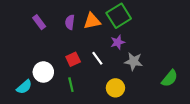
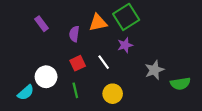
purple semicircle: (70, 22) -> (74, 34), moved
gray star: (134, 61) -> (154, 70), moved, turned -30
green semicircle: (170, 78) -> (180, 84), turned 42
yellow circle: (115, 88) -> (113, 94), moved

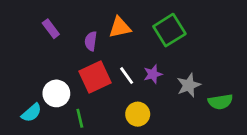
green square: (126, 17) -> (169, 30), moved
purple star: (125, 45) -> (153, 74), moved
red square: (78, 63) -> (95, 77), size x1.6
green line: (75, 90) -> (80, 118), moved

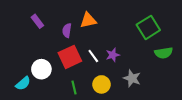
green square: (169, 30) -> (148, 27), moved
gray star: (189, 85) -> (132, 78), moved, turned -30
green semicircle: (220, 102) -> (164, 53), moved
green line: (80, 118) -> (74, 87), moved

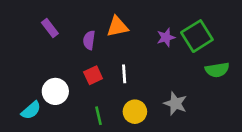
purple star: (113, 55) -> (166, 37), moved
white line: (93, 56) -> (124, 74), turned 32
red square: (70, 57) -> (93, 75), size x0.6

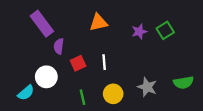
purple rectangle: (50, 28) -> (42, 24), size x1.6
green square: (197, 36) -> (165, 30), size x0.7
purple semicircle: (89, 40) -> (59, 46), moved
green semicircle: (217, 70) -> (183, 82), moved

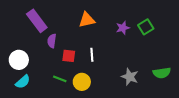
red square: (78, 63) -> (69, 56), turned 32
white circle: (46, 77) -> (19, 60), moved
yellow circle: (113, 94) -> (82, 82), moved
green line: (83, 97) -> (60, 79), moved, turned -56

